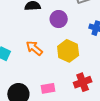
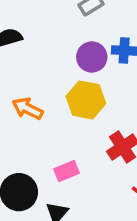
purple circle: (59, 19) -> (92, 57), moved

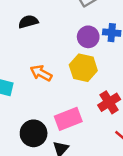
pink rectangle: (67, 171) -> (68, 119), size x1.5

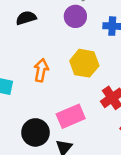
purple circle: (88, 37) -> (75, 16), moved
orange arrow: (41, 73) -> (41, 70), turned 75

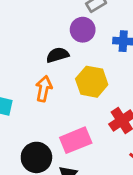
black semicircle: (26, 18) -> (58, 55), moved

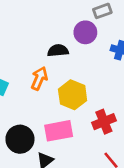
yellow hexagon: (92, 82) -> (73, 95), moved

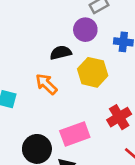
orange arrow: (39, 78) -> (46, 84), turned -60
yellow hexagon: (73, 95) -> (93, 72), moved

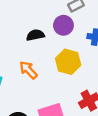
black semicircle: (61, 53) -> (35, 35), moved

